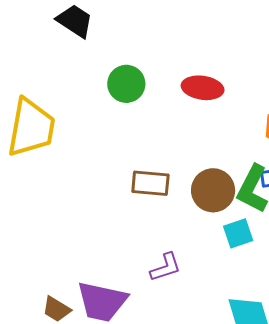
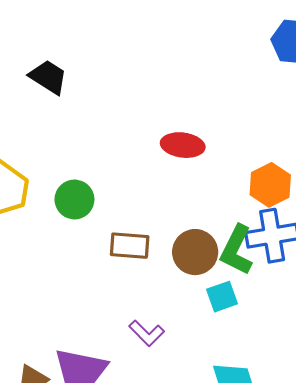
green circle: (126, 84) -> (74, 199), moved
purple L-shape: (166, 267) -> (147, 333), turned 64

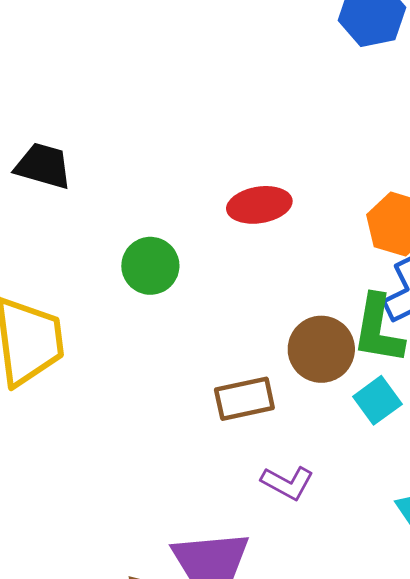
green circle: (74, 199) -> (150, 266), moved
brown rectangle: (130, 246) -> (244, 399), moved

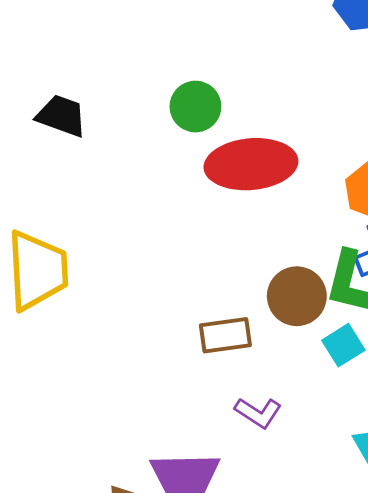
red ellipse: (259, 205) -> (251, 164), size x1.6
green circle: (150, 266) -> (195, 107), moved

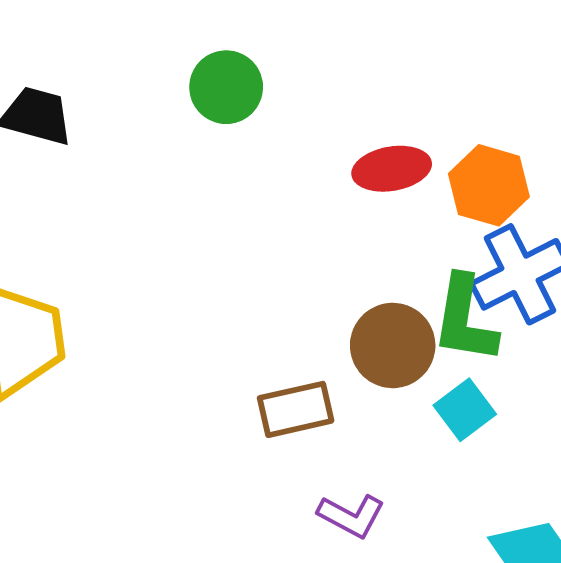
red ellipse: (251, 164) -> (392, 169), moved, size x0.6

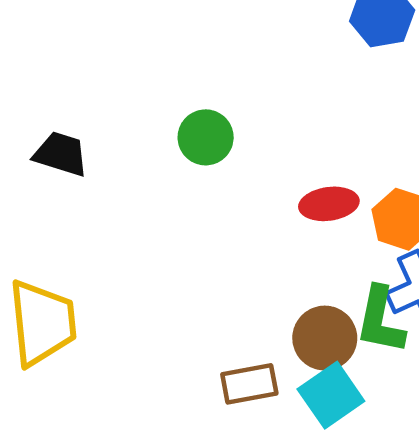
cyan square: (465, 410) -> (331, 395), moved, size x1.4

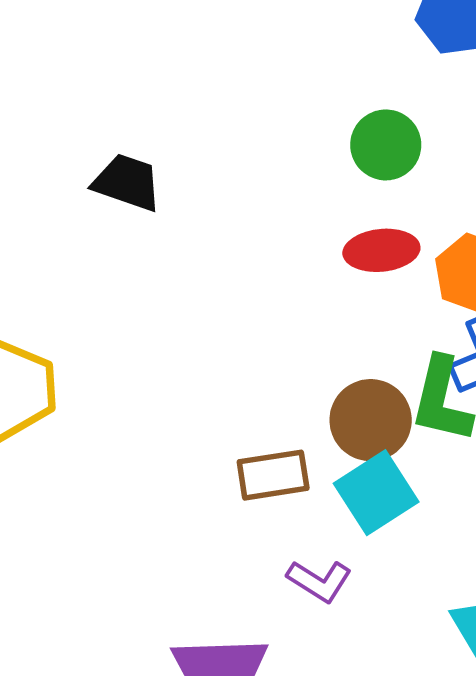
green circle: (206, 137) -> (386, 145), moved
black trapezoid: (61, 154) -> (127, 182), moved

